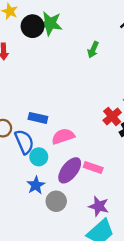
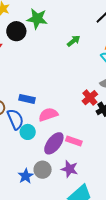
black circle: (32, 26) -> (16, 31), moved
green arrow: (93, 50) -> (74, 41), turned -152
blue star: (36, 185) -> (26, 176), moved
purple star: (99, 206) -> (70, 169), moved

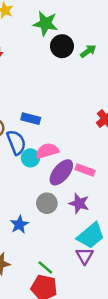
black circle: (16, 31) -> (62, 46), moved
pink semicircle: (48, 115) -> (47, 151), moved
blue star: (26, 176) -> (19, 224), moved

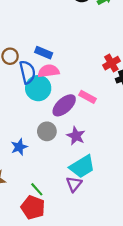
pink semicircle: (47, 151) -> (49, 71), moved
cyan circle: (30, 158) -> (38, 88), size x1.5
pink rectangle: (85, 170) -> (87, 97), moved

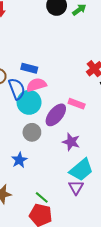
gray circle: (47, 131) -> (32, 132), moved

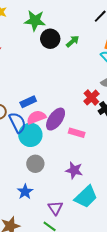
blue rectangle: (29, 68) -> (28, 102), turned -35
purple ellipse: (56, 115) -> (56, 119), moved
purple triangle: (76, 187) -> (55, 208), moved

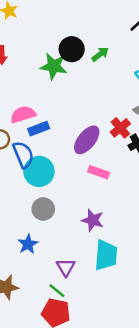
green star: (35, 21) -> (54, 66), moved
pink semicircle: (36, 117) -> (23, 114), moved
purple ellipse: (56, 119) -> (87, 140), moved
cyan trapezoid: (86, 197) -> (106, 255), turned -45

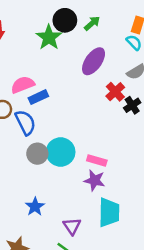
green star: (54, 66) -> (49, 37), turned 30
purple ellipse: (87, 140) -> (94, 61), moved
cyan circle: (39, 171) -> (61, 152), moved
pink rectangle: (99, 172) -> (97, 161), moved
gray circle: (43, 209) -> (37, 154), moved

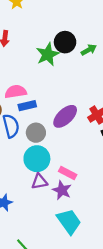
purple ellipse: (94, 61) -> (65, 116), moved
gray circle: (37, 154) -> (36, 133), moved
cyan trapezoid: (109, 212) -> (69, 222), turned -48
purple triangle: (72, 226) -> (39, 182), moved, turned 42

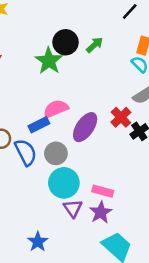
pink semicircle: (16, 92) -> (56, 109), moved
purple triangle: (39, 182) -> (73, 208), turned -42
purple star: (62, 190) -> (101, 212), turned 30

